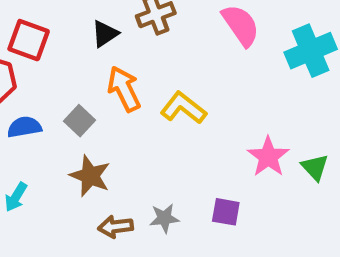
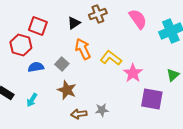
pink star: (268, 157) -> (133, 73), moved
green triangle: (315, 167) -> (173, 75), moved, turned 32
purple square: (226, 212) -> (152, 99), moved, size x1.6

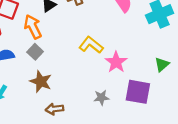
orange arrow: (83, 49) -> (33, 27), moved
gray star: (102, 110) -> (101, 98), moved

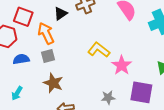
gray square: (35, 52) -> (48, 56), turned 32

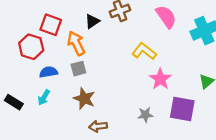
yellow L-shape: (99, 50) -> (144, 51), moved
cyan arrow: (17, 93) -> (44, 97), moved

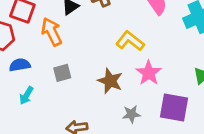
gray square: (78, 69) -> (62, 73), moved
cyan arrow: (44, 97) -> (26, 96), moved
brown star: (84, 99) -> (110, 81), moved

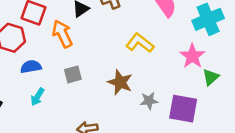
pink star: (149, 73) -> (192, 56), moved
gray star: (131, 114) -> (149, 101), moved

